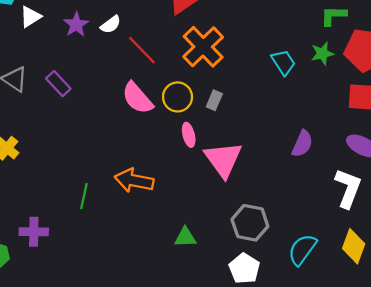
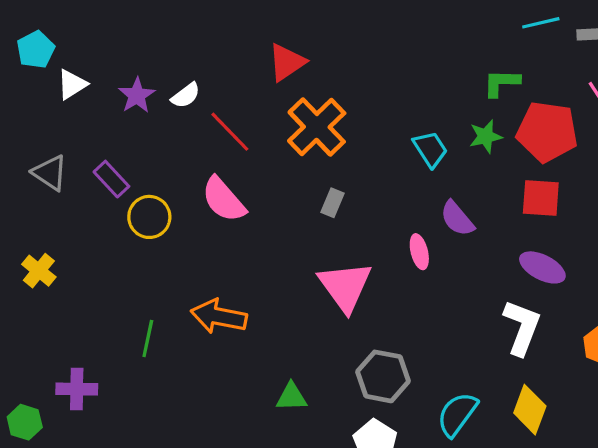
yellow circle: (178, 97) -> (149, 217), moved
pink ellipse: (189, 135) -> (419, 252), moved
purple semicircle: (302, 144) -> (457, 219), moved, turned 116

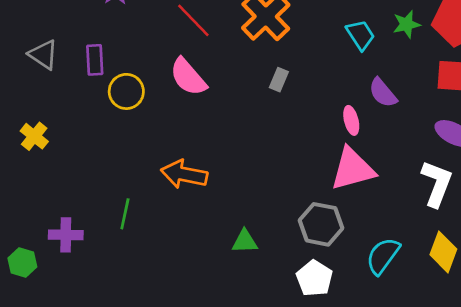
purple rectangle: (111, 179) -> (95, 60), turned 40
pink triangle: (345, 286) -> (353, 169), moved, turned 51
green line: (148, 339) -> (125, 214), moved

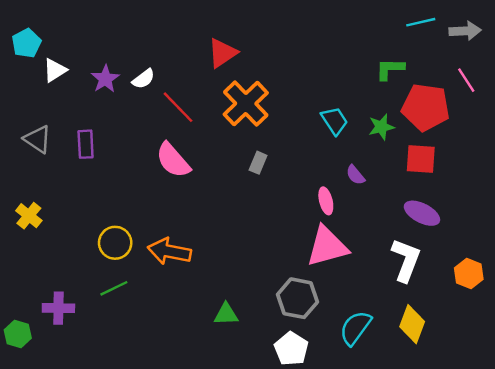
green star: (407, 24) -> (381, 127), moved
yellow circle: (126, 91) -> (115, 243), moved
purple semicircle: (383, 93) -> (355, 175), size x0.7
green line: (125, 214) -> (114, 288), turned 52

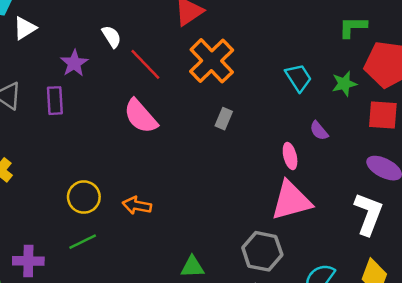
purple star: (105, 79) -> (74, 63), moved
white semicircle: (143, 79) -> (112, 37), turned -85
orange arrow: (169, 251) -> (137, 205), size x0.7

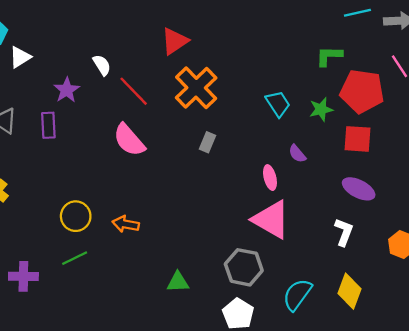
pink triangle: (291, 201) -> (271, 220), turned 45
white L-shape: (368, 214) -> (344, 232), size x0.7

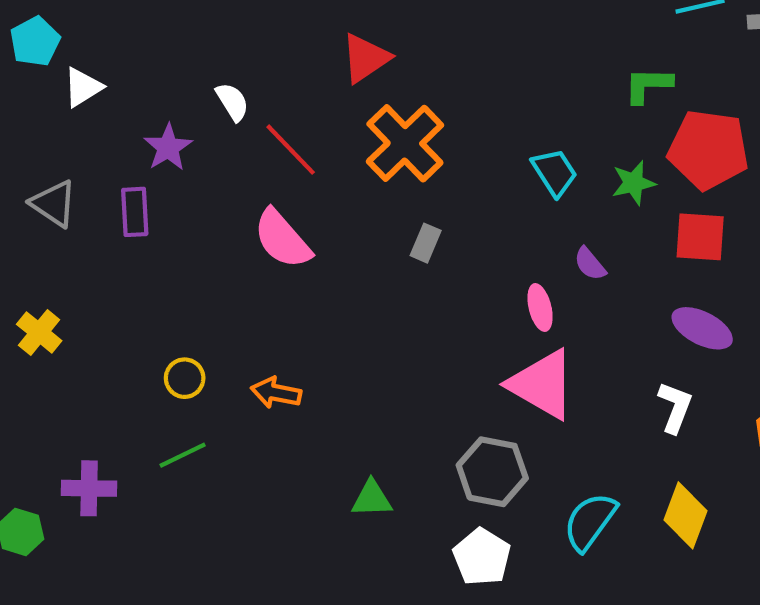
yellow circle: (76, 216) -> (185, 378), size x0.7

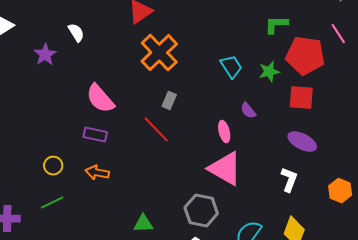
red line: (291, 150) -> (156, 130), moved
purple rectangle: (135, 212) -> (95, 135), moved, turned -75

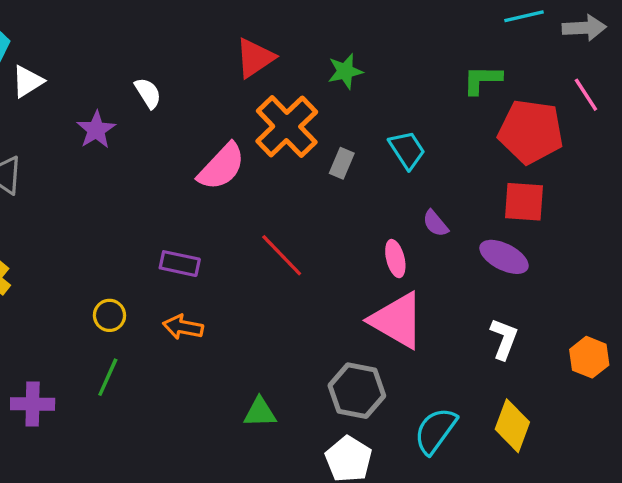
green star: (269, 72) -> (345, 71), moved
pink semicircle: (100, 99) -> (221, 167), moved, turned -96
gray rectangle: (169, 101) -> (342, 163), moved
purple ellipse: (302, 142) -> (504, 257), moved
green line: (52, 203) -> (108, 377), turned -40

